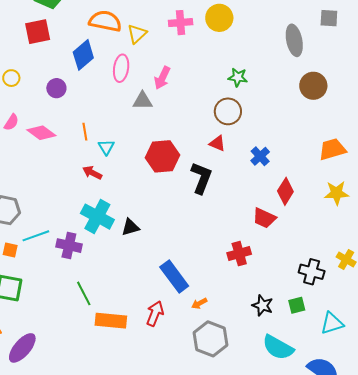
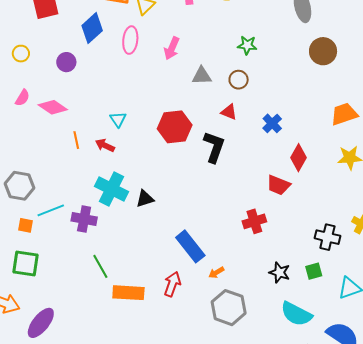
gray triangle: (143, 101) -> (202, 76), moved
brown circle: (228, 111) -> (239, 80), size x0.7
orange line: (85, 132) -> (76, 140), moved

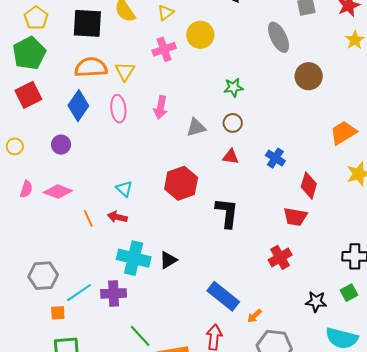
black L-shape: (214, 147) -> (227, 213), moved

